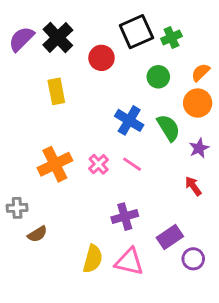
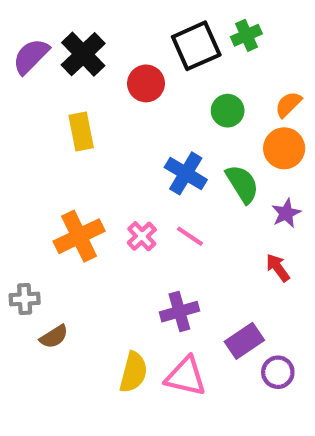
green cross: (171, 37) -> (246, 35), moved

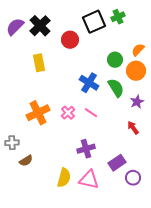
green circle: (228, 111) -> (115, 60), moved

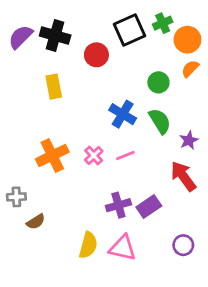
black cross: (40, 26) -> (55, 36), turned -30
orange circle: (136, 71) -> (187, 40), moved
pink line: (91, 113) -> (125, 155), turned -56
red arrow: (133, 128) -> (183, 176), size x1.6
purple rectangle: (117, 163) -> (149, 207), moved

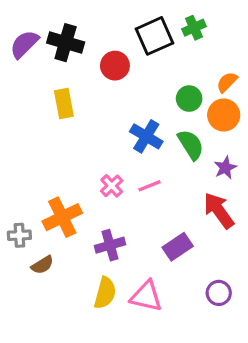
orange circle: (187, 40) -> (224, 115), moved
orange cross: (52, 155) -> (62, 217), moved
purple cross: (118, 205) -> (110, 245), moved

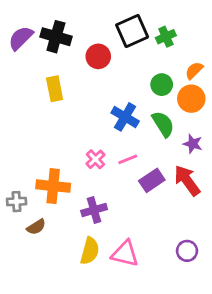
green cross: (194, 28) -> (166, 37), moved
purple star: (225, 168) -> (193, 144), turned -30
orange cross: (62, 217) -> (53, 186), turned 32
purple rectangle: (178, 247) -> (152, 180), moved

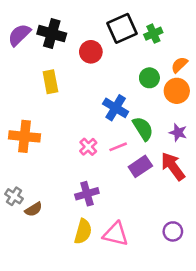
green semicircle: (163, 124) -> (143, 129), moved
orange cross: (53, 186) -> (24, 136), moved
gray cross: (17, 202) -> (14, 196), moved, turned 36

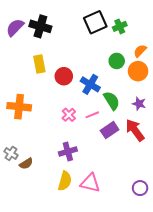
red circle: (91, 52) -> (64, 76), moved
purple circle: (173, 231) -> (140, 188), moved

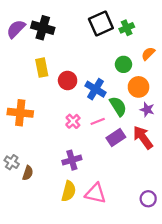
orange circle: (138, 71) -> (139, 87), moved
brown semicircle: (26, 164) -> (28, 173), turned -40

